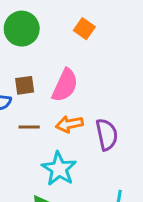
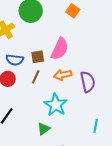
brown square: (25, 85) -> (38, 57), moved
brown line: (29, 127) -> (36, 77), turned -64

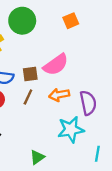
orange square: (73, 11) -> (71, 21), turned 32
pink semicircle: (60, 49) -> (56, 65), turned 30
cyan star: (56, 105) -> (71, 129), moved, turned 30

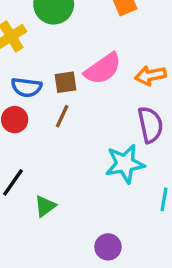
orange arrow: (59, 95) -> (150, 75), moved
green triangle: (37, 157) -> (45, 206), moved

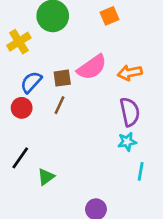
blue semicircle: (26, 87) -> (31, 82), turned 125
cyan star: (125, 164) -> (127, 142), moved, size x0.6

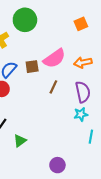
orange square: (109, 16) -> (81, 24), moved
brown line: (59, 105) -> (53, 87), moved

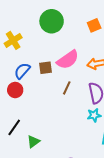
green circle: (25, 20) -> (52, 21), moved

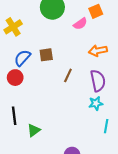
pink semicircle: (68, 60) -> (80, 24), moved, size x0.6
black line: (14, 127) -> (14, 116), turned -42

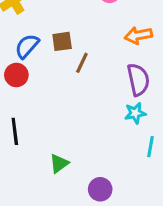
brown line: (68, 75) -> (82, 63), moved
green triangle: (34, 130) -> (59, 163), moved

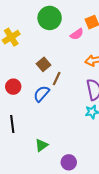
brown square: (62, 41) -> (44, 64), turned -32
blue semicircle: (27, 46) -> (41, 94), moved

